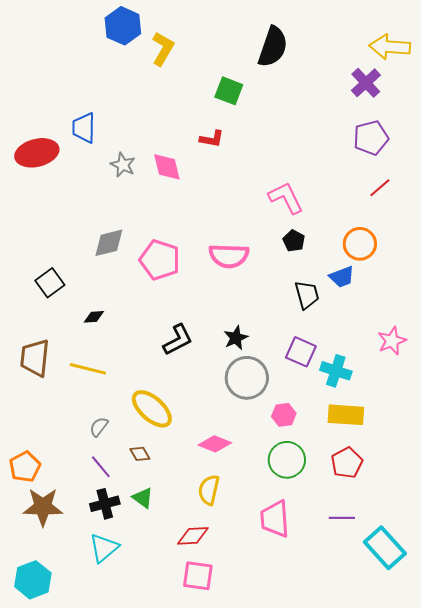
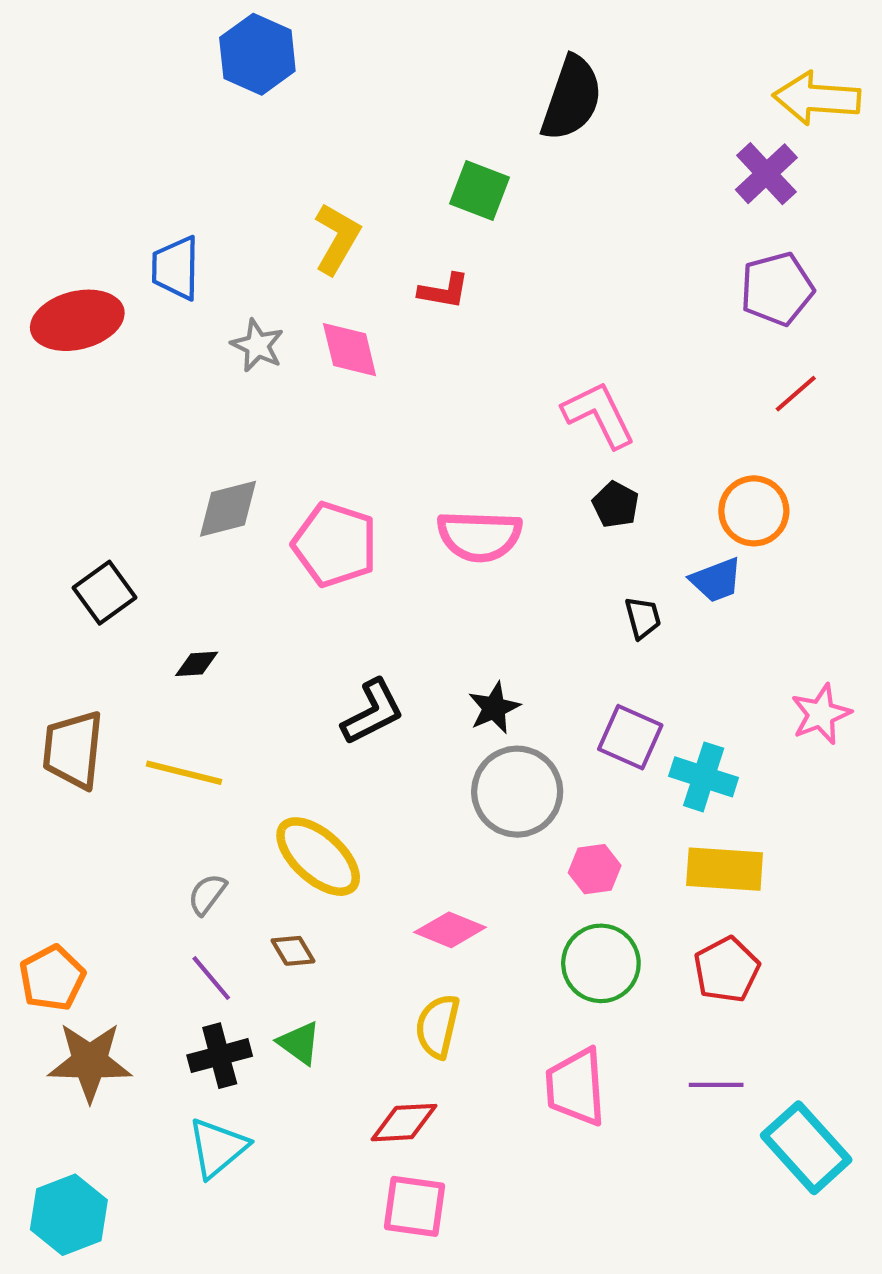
yellow L-shape: (163, 49) -> (337, 239), moved
black trapezoid: (307, 295) -> (643, 618), size x0.7

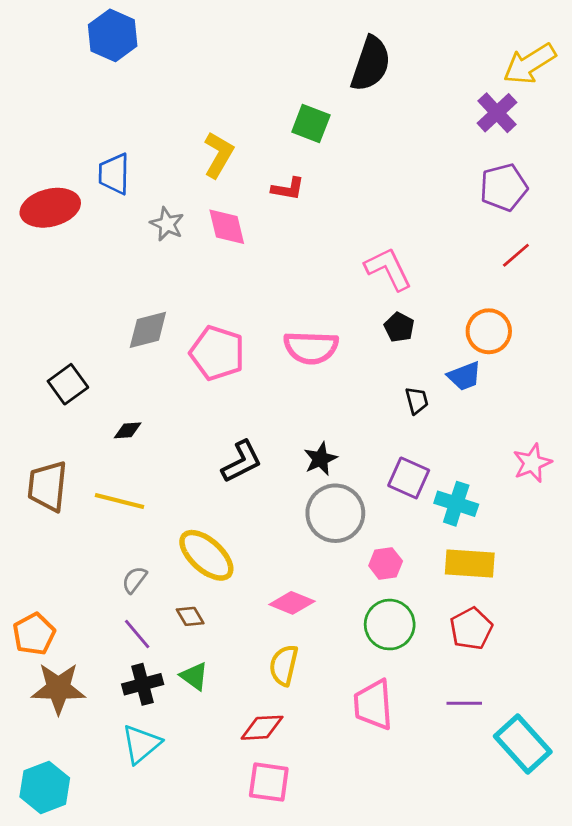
blue hexagon: (257, 54) -> (113, 35), moved
yellow arrow: (817, 98) -> (530, 64), turned -36

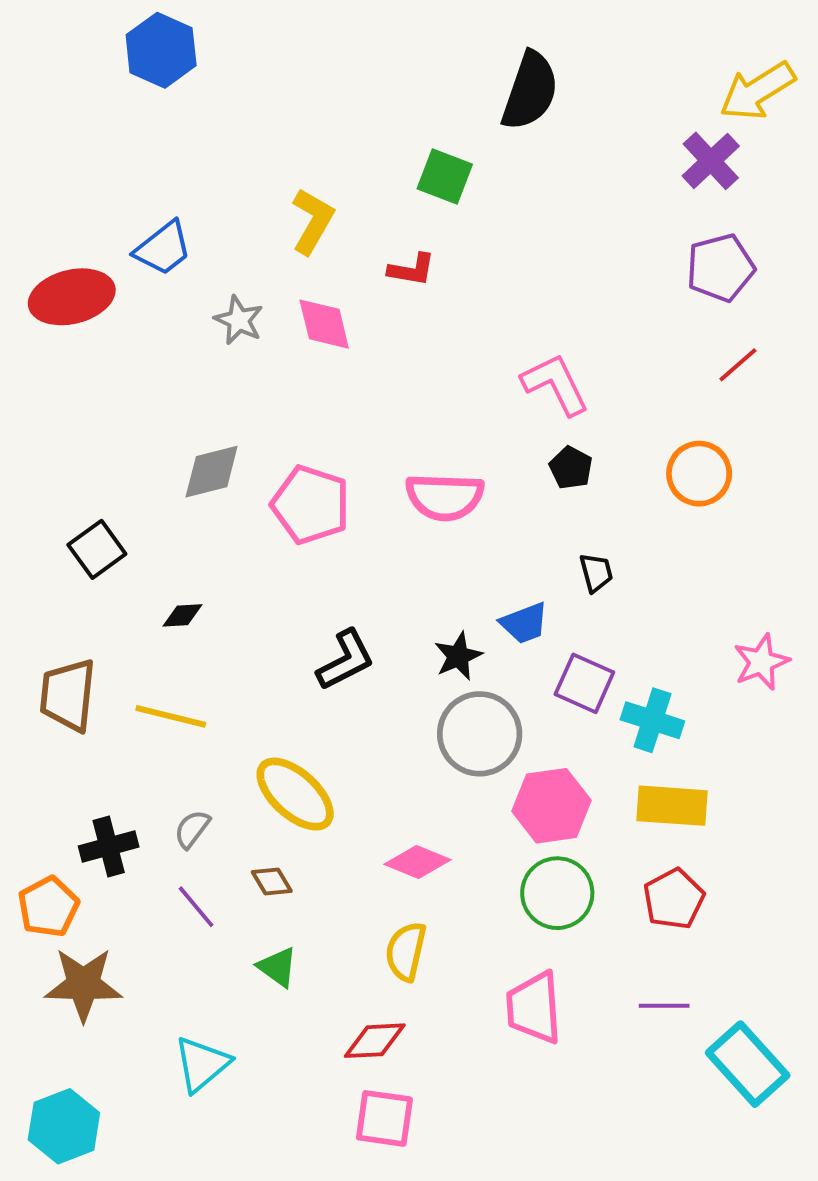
blue trapezoid: (114, 174) -> (163, 248), turned -129
blue trapezoid: (464, 376) -> (524, 623), moved
pink hexagon: (386, 563) -> (551, 806), size x1.6
black cross: (143, 684) -> (109, 847), moved

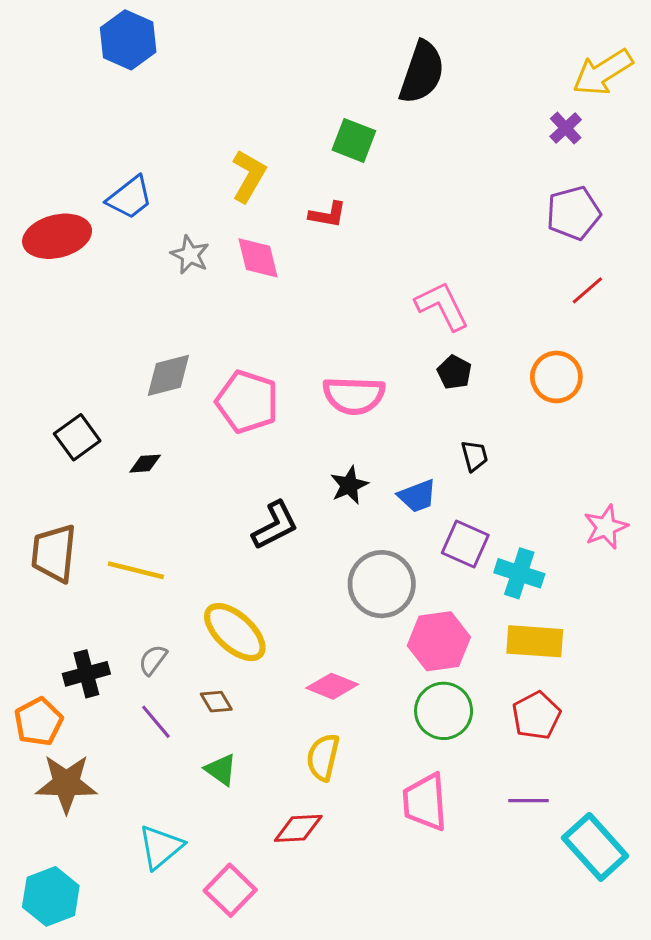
purple cross: (711, 161) -> (566, 128), size x0.7
black diamond: (182, 615) -> (145, 464), moved
black star: (458, 656) -> (349, 485), moved
pink square: (384, 1118) -> (230, 890), moved, turned 36

